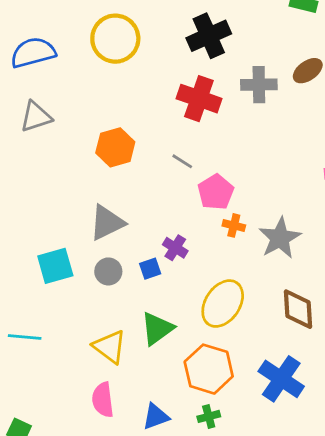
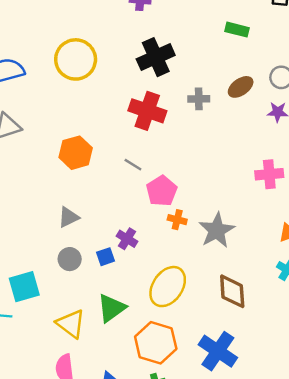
gray cross: (259, 85) -> (199, 99), size x0.7
gray triangle: (107, 223) -> (68, 217), size x0.7
cyan square: (55, 266) -> (24, 287), moved

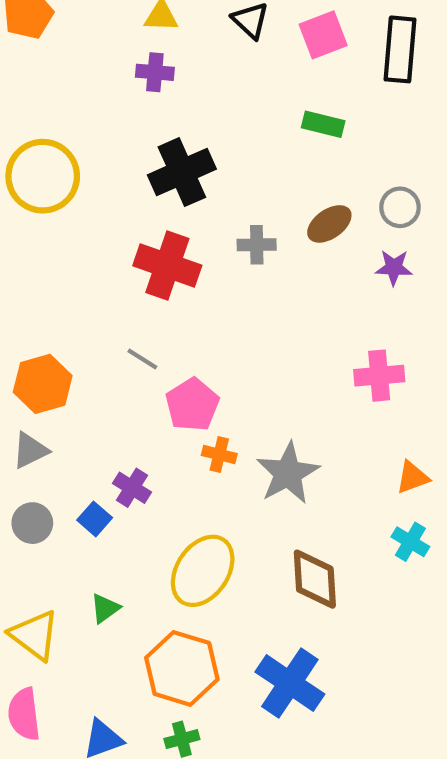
orange hexagon: (76, 153) -> (43, 384), moved
blue square: (105, 257) -> (95, 519), turned -30
green triangle: (111, 308) -> (105, 608), size x0.6

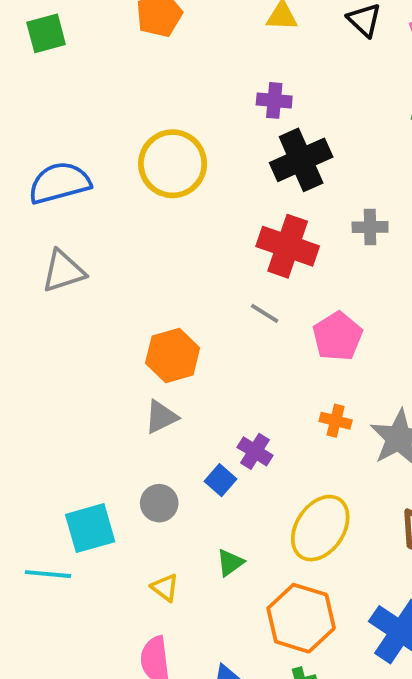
purple cross: (155, 72) -> (274, 100), moved
gray line: (142, 359) -> (265, 313), moved
pink pentagon: (192, 405) -> (337, 336), moved
gray circle: (32, 523) -> (159, 503), moved
yellow triangle: (34, 635) -> (165, 588), size x0.6

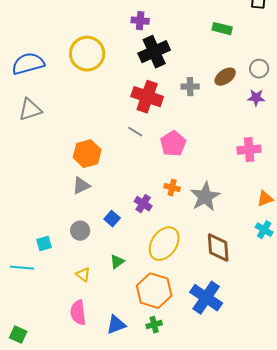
purple cross: (255, 451) -> (143, 204), moved
cyan square: (90, 528) -> (44, 244), size x0.6

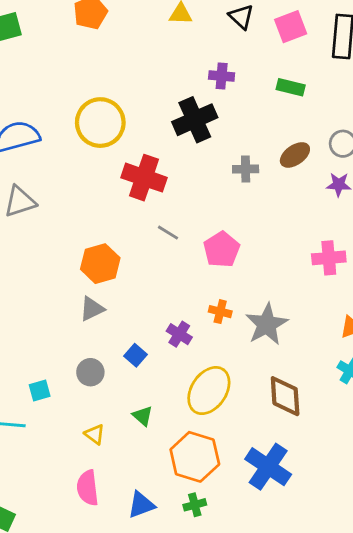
purple cross: (140, 21) -> (222, 76), moved
red cross: (147, 97) -> (144, 178), moved
green triangle: (117, 262) -> (143, 416), turned -42

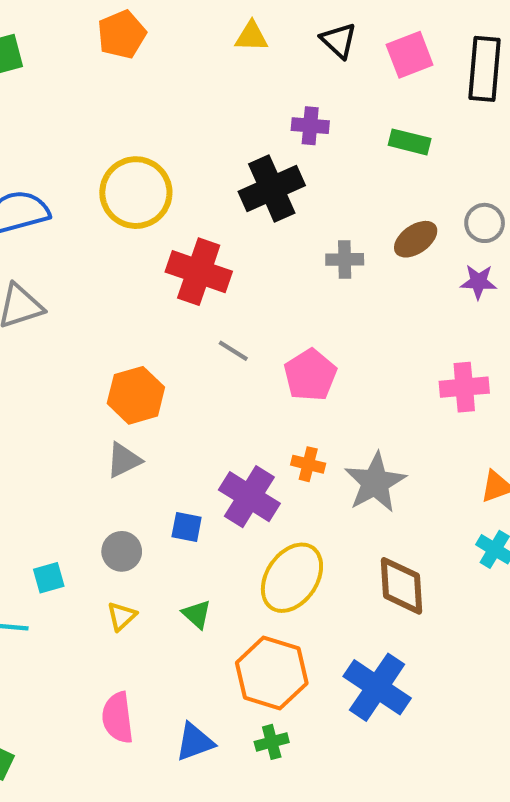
purple cross: (179, 334) -> (249, 497), size x1.6
blue square: (136, 355) -> (187, 527), turned -30
yellow triangle: (95, 434) -> (122, 616), moved, turned 40

